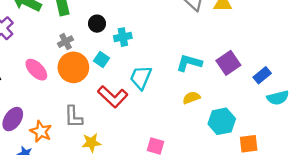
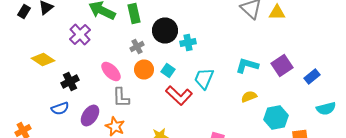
black circle: (97, 24) -> (165, 30), size x1.6
cyan square: (101, 60) -> (168, 70), moved
orange circle: (73, 67) -> (144, 70), size x0.7
cyan semicircle: (278, 98) -> (326, 108), moved
gray L-shape: (73, 117) -> (121, 98), moved

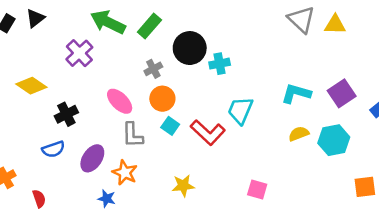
green rectangle: (134, 14) -> (149, 26), turned 54
cyan square: (168, 70) -> (170, 126), moved
cyan hexagon: (276, 118) -> (334, 140), moved

